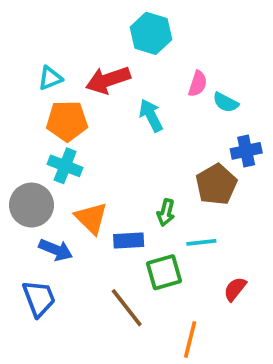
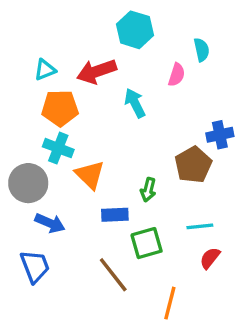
cyan semicircle: (226, 102) -> (202, 50), moved, turned -130
orange triangle: (91, 218) -> (90, 175), moved
cyan line: (201, 242) -> (200, 226), moved

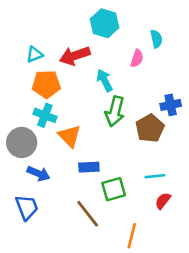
green arrow: (148, 190) -> (115, 111), moved, size x1.6

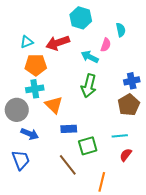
cyan arrow: (105, 80) -> (90, 57), moved, turned -36
cyan cross: (45, 115) -> (35, 89), turned -30
brown pentagon: (150, 128) -> (129, 105), moved

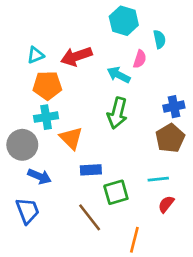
cyan hexagon: (81, 18) -> (124, 21), moved

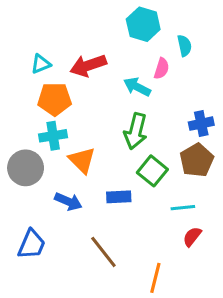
blue rectangle: (91, 170) -> (119, 197), moved
blue arrow: (39, 176) -> (68, 201), moved
green square: (116, 192) -> (152, 171), moved, turned -35
blue trapezoid: (28, 211) -> (32, 244), turned 44

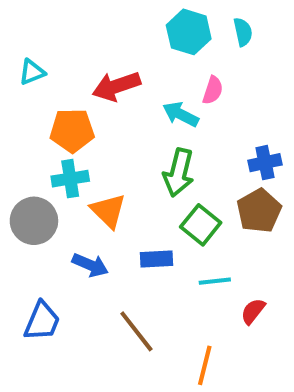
cyan semicircle: (184, 46) -> (243, 32), moved
cyan triangle: (41, 64) -> (32, 72), moved
cyan line: (183, 208) -> (215, 281), moved

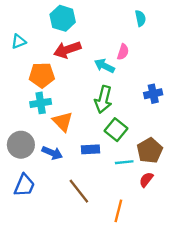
cyan hexagon: (189, 32) -> (63, 18), moved
brown pentagon: (259, 211) -> (150, 151), moved
gray circle: (34, 221) -> (21, 145), moved

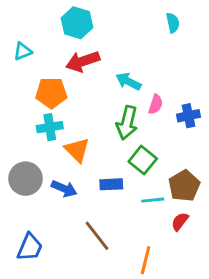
pink semicircle: (123, 52) -> (156, 104), moved
blue trapezoid: (24, 185) -> (30, 247), moved

